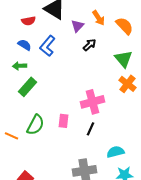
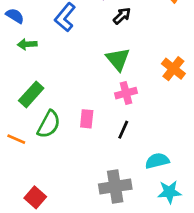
blue semicircle: (24, 45) -> (15, 16), moved
green triangle: (124, 59) -> (118, 59), moved
green rectangle: (28, 87) -> (31, 94), moved
pink cross: (92, 102) -> (126, 93), size x0.7

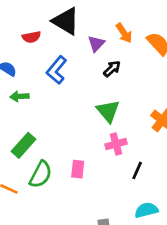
black line: (123, 130) -> (137, 170), moved

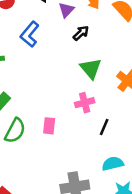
green triangle: (108, 111) -> (91, 68), moved

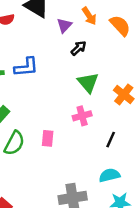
blue L-shape: (30, 34) -> (26, 67), moved, turned -135
black line: (104, 127) -> (111, 140), moved

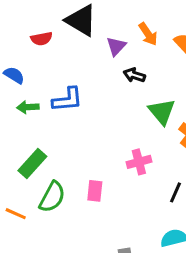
black arrow: (79, 48) -> (134, 75), turned -119
green triangle: (88, 83) -> (162, 112), moved

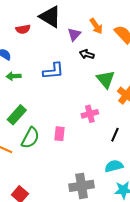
blue L-shape: (67, 100) -> (53, 71), moved

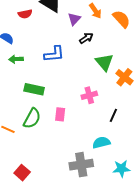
black arrow: (87, 54) -> (86, 38), turned 128
green rectangle: (17, 115) -> (34, 89), moved, turned 60
cyan semicircle: (114, 166) -> (101, 142), moved

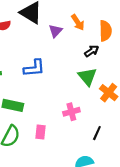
orange semicircle: (121, 19) -> (105, 31), turned 42
black arrow: (86, 38) -> (92, 51), moved

